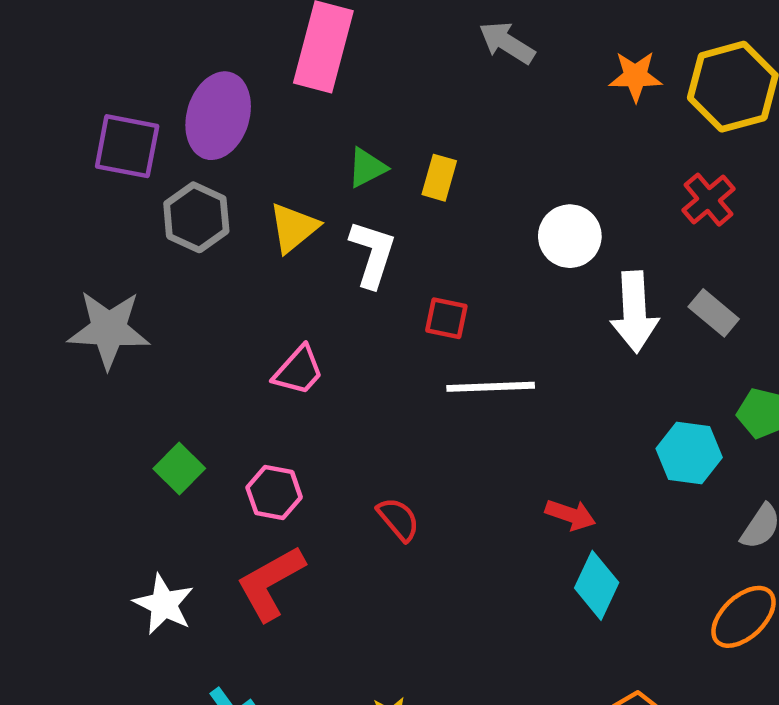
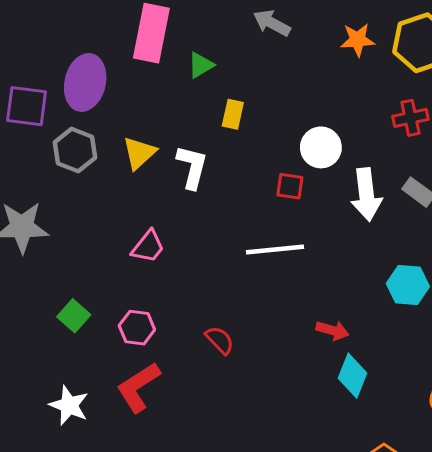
green triangle: (367, 168) -> (201, 65), moved
red cross: (709, 200) -> (410, 118), turned 32
red square: (446, 318) -> (290, 186), moved

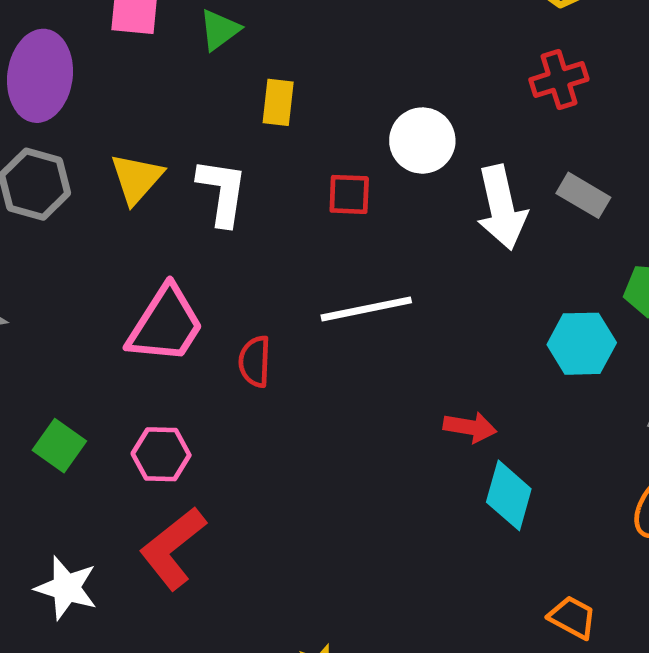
red square: (290, 186) -> (349, 194), moved
pink trapezoid: (148, 247) -> (166, 325), size x1.5
red semicircle: (220, 340) -> (255, 361), moved, turned -128

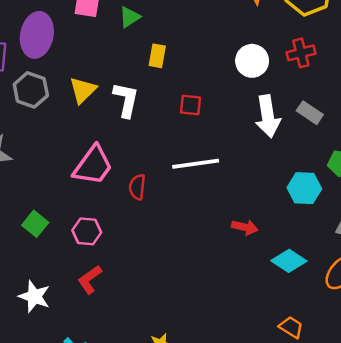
white circle: (422, 141) -> (252, 61), moved
cyan diamond: (509, 495) -> (289, 261), moved, turned -76
red L-shape: (173, 548) -> (90, 280), size x0.7

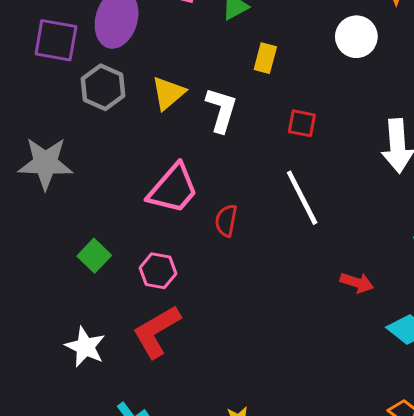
white circle: (252, 61) -> (356, 37), moved
white line: (196, 164) -> (302, 198), turned 66
red L-shape: (90, 280) -> (157, 331), size x1.5

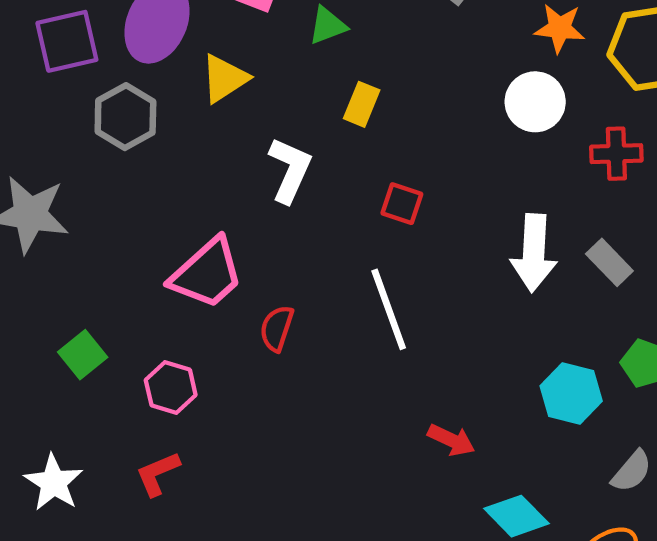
white circle: (356, 37) -> (535, 102), moved
purple square: (56, 40) -> (67, 41), turned -30
yellow triangle: (168, 93) -> (225, 78), moved
red L-shape: (157, 331) -> (158, 474), size x0.6

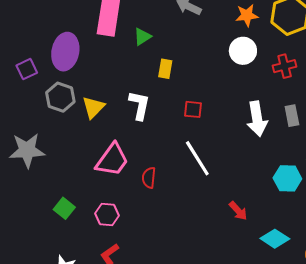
purple square: (67, 41) -> (27, 69), size x0.7
yellow triangle: (225, 78) -> (93, 107), moved
gray rectangle: (609, 262) -> (292, 116), turned 45
red arrow: (451, 440) -> (238, 211), turned 35

